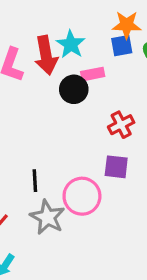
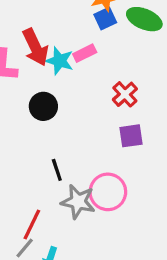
cyan star: (71, 44) -> (60, 61), moved
black circle: (74, 89) -> (43, 106), moved
pink circle: (82, 196) -> (108, 192), moved

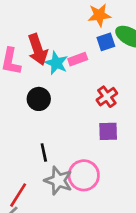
blue square: (105, 18) -> (106, 42), moved

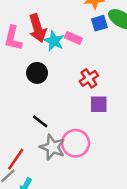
pink rectangle: (78, 59) -> (73, 38), turned 42
red cross: (107, 97) -> (89, 78), moved
black line: (44, 152) -> (40, 121), turned -42

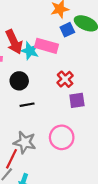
pink rectangle: (73, 38) -> (47, 46), size x1.5
black line: (40, 121) -> (27, 105), moved, turned -40
gray star: (52, 147) -> (25, 142), moved

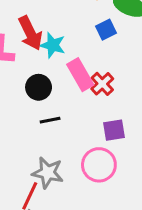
blue square: (67, 30) -> (106, 30), moved
pink rectangle: (47, 46) -> (80, 75), moved, turned 45
purple square: (77, 100) -> (114, 130), moved

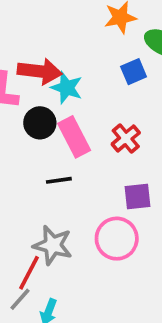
red arrow: (30, 33) -> (40, 71), turned -60
pink rectangle: (80, 75) -> (74, 137), moved
black circle: (39, 87) -> (40, 123), moved

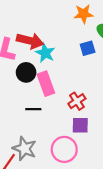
red cross: (126, 138) -> (77, 101), moved

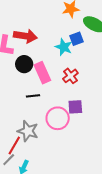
cyan star: (45, 53) -> (64, 47), moved
red cross: (77, 101) -> (70, 76), moved
pink circle: (64, 149) -> (58, 118), moved

